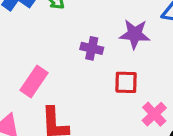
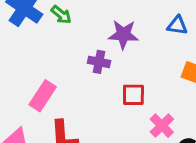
purple star: (135, 34) -> (123, 34), moved

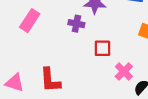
pink rectangle: (43, 96) -> (30, 21), moved

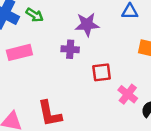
pink rectangle: (30, 21) -> (19, 52), turned 50

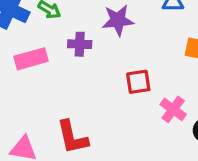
purple cross: (70, 49) -> (80, 44), moved

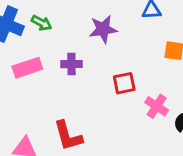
purple cross: (80, 44) -> (71, 64), moved

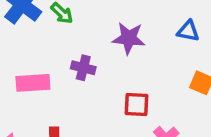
pink rectangle: (27, 68) -> (33, 83), moved

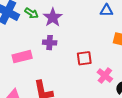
purple star: (129, 38) -> (53, 17), moved, turned -30

